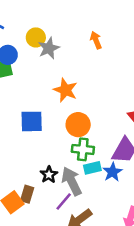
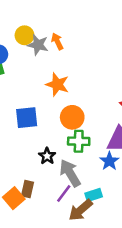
orange arrow: (96, 40) -> (57, 41), moved
gray star: (49, 48) -> (38, 45), turned -30
cyan rectangle: (92, 168) -> (94, 195), moved
black star: (49, 175) -> (47, 156), moved

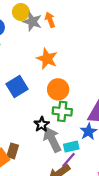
blue square: (27, 118) -> (17, 86), turned -30
black star: (47, 156) -> (42, 124), moved
purple line: (64, 194) -> (68, 160), moved
cyan rectangle: (94, 195) -> (71, 147), moved

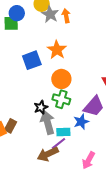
blue square: (17, 86) -> (32, 60), moved

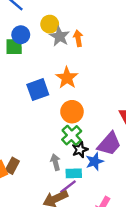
green cross: (61, 99) -> (72, 135), turned 30
black star: (41, 107) -> (80, 150), moved
gray arrow: (48, 123) -> (55, 162), size x0.6

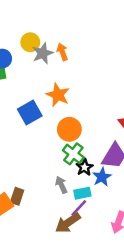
gray star: (59, 36) -> (43, 53), turned 30

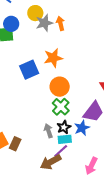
orange star: (58, 95) -> (53, 58), turned 30
black star: (85, 167) -> (64, 127), moved
brown rectangle: (17, 196) -> (15, 144), moved

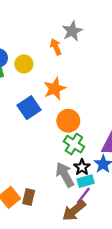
yellow circle: (35, 13) -> (24, 64), moved
gray star: (44, 23) -> (72, 31), moved
gray arrow: (48, 131) -> (65, 175), size x1.5

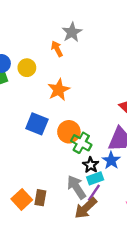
blue square: (29, 108) -> (37, 124), moved, turned -30
orange circle: (68, 121) -> (69, 132), moved
gray arrow: (65, 175) -> (76, 187), moved

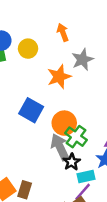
gray star: (72, 32) -> (82, 60), moved
black star: (91, 165) -> (72, 162), moved
gray arrow: (76, 187) -> (60, 147), moved

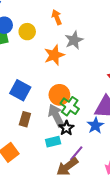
blue square: (31, 110) -> (20, 90), moved
cyan rectangle: (86, 177) -> (53, 142), moved
brown rectangle: (25, 190) -> (25, 119), moved

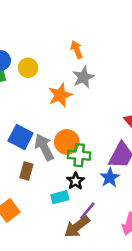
orange arrow: (57, 17) -> (77, 50), moved
green cross: (70, 106) -> (79, 155), turned -30
gray arrow: (56, 115) -> (44, 147), moved

